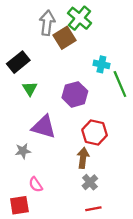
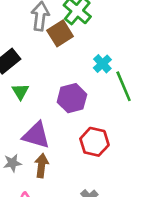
cyan cross: (101, 64) -> (102, 64), turned 35
brown arrow: (83, 158) -> (42, 166), moved

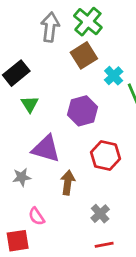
brown square: (60, 33) -> (84, 55), moved
brown arrow: (42, 166) -> (68, 183), moved

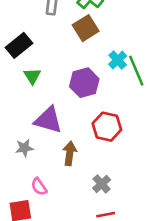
cyan cross: (114, 76) -> (118, 60), moved

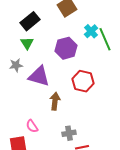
black rectangle: (19, 45) -> (30, 21), moved
gray star: (24, 148) -> (16, 65), moved
gray cross: (102, 184) -> (69, 133), moved, turned 32

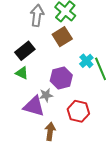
green triangle: (27, 43) -> (22, 73), turned -32
gray star: (16, 65) -> (46, 95), moved

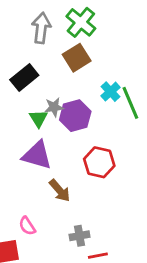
green triangle: (22, 73) -> (38, 118), moved, turned 32
gray star: (46, 95) -> (54, 107), moved
brown arrow: (50, 131) -> (60, 191), turned 132

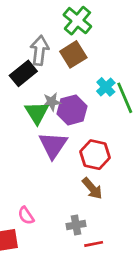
gray arrow: (41, 28) -> (40, 50), moved
green triangle: (38, 118) -> (37, 113), size x1.4
purple triangle: (37, 155) -> (53, 145), moved, turned 48
brown arrow: (60, 191) -> (92, 188), moved

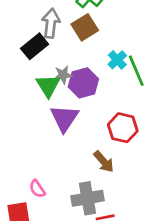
red hexagon: (95, 155) -> (123, 128), moved
gray cross: (76, 225) -> (87, 198), size x1.6

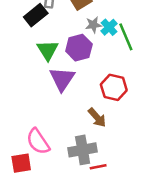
gray star: (63, 75) -> (93, 25), moved
pink semicircle: (37, 189) -> (38, 141), size x1.6

